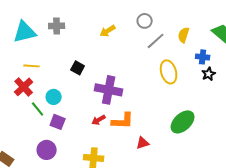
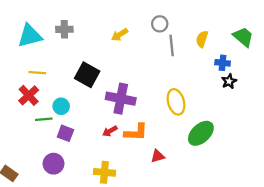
gray line: (156, 41) -> (172, 46), turned -54
black square: (78, 68) -> (87, 75), size x1.6
yellow ellipse: (169, 72) -> (176, 102), moved
green line: (38, 109) -> (44, 119), turned -56

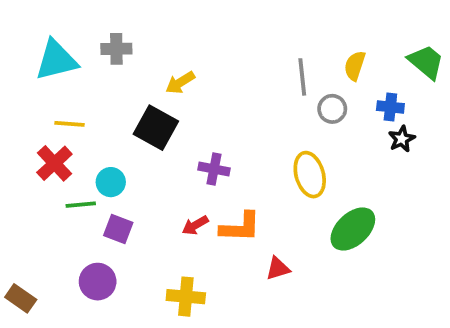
gray circle: (160, 24) -> (332, 109), moved
yellow arrow: (120, 35) -> (180, 83), moved
purple cross: (121, 99) -> (214, 169), size x0.6

